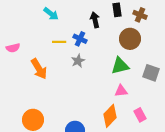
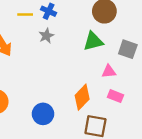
pink triangle: (121, 91) -> (109, 71), moved
pink rectangle: (140, 115) -> (116, 96), turned -40

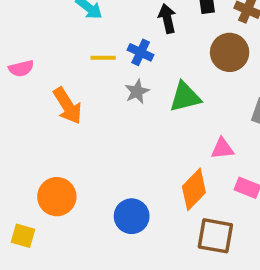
green triangle: (93, 41) -> (185, 97), moved
pink triangle: (109, 71) -> (222, 149), moved

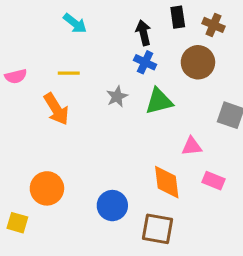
blue cross: (141, 52) -> (145, 62), moved
yellow line: (103, 58) -> (69, 73), moved
orange diamond: (194, 189) -> (167, 182), turned -51
brown square: (215, 236) -> (157, 229), moved

